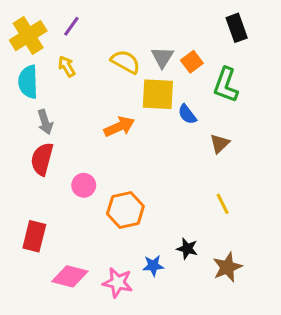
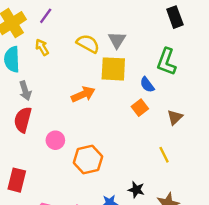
orange square: (192, 62) -> (140, 108), moved
blue semicircle: (187, 114) -> (147, 85), moved
brown triangle: (220, 144) -> (175, 117), moved

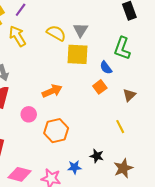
yellow arrow: (42, 47) -> (18, 36), size x1.5
orange arrow: (83, 94) -> (52, 91), moved

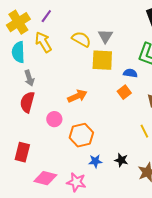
blue semicircle: (106, 68) -> (130, 73), turned 136
blue star: (74, 167) -> (95, 161), moved

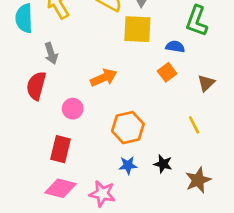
gray arrow: (29, 78) -> (51, 53), moved
orange hexagon: (81, 135) -> (128, 128), moved
red rectangle: (22, 152) -> (61, 149), moved

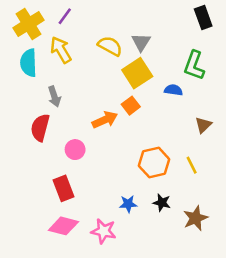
yellow square: (137, 29) -> (137, 73), turned -36
orange square: (167, 72) -> (131, 106), moved
orange hexagon: (128, 128) -> (154, 163), moved
red rectangle: (61, 149) -> (63, 188), turned -35

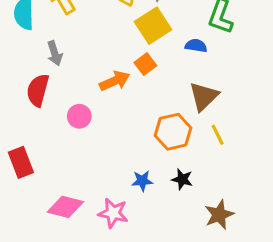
brown triangle: (203, 125) -> (204, 96), moved, size x1.5
red rectangle: (63, 188) -> (21, 162), moved
brown star: (195, 218) -> (219, 215), moved

